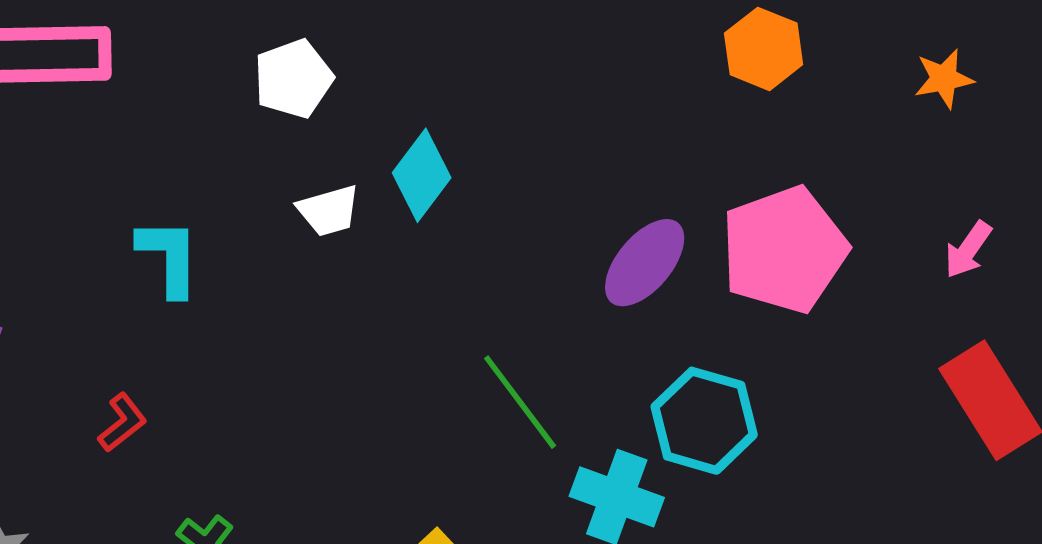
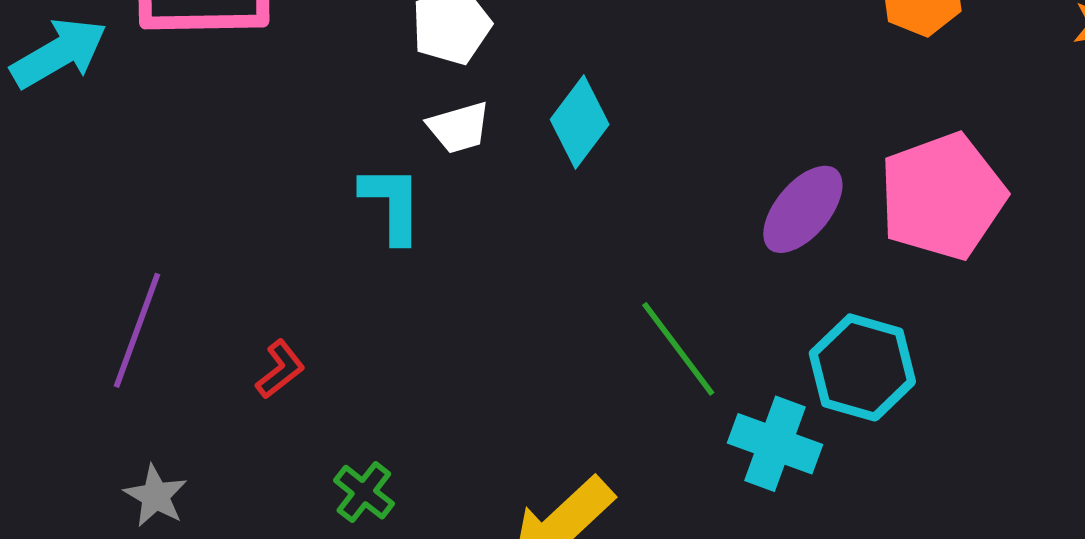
white trapezoid: (329, 211) -> (459, 128), moved
cyan L-shape: (169, 257) -> (392, 204), moved

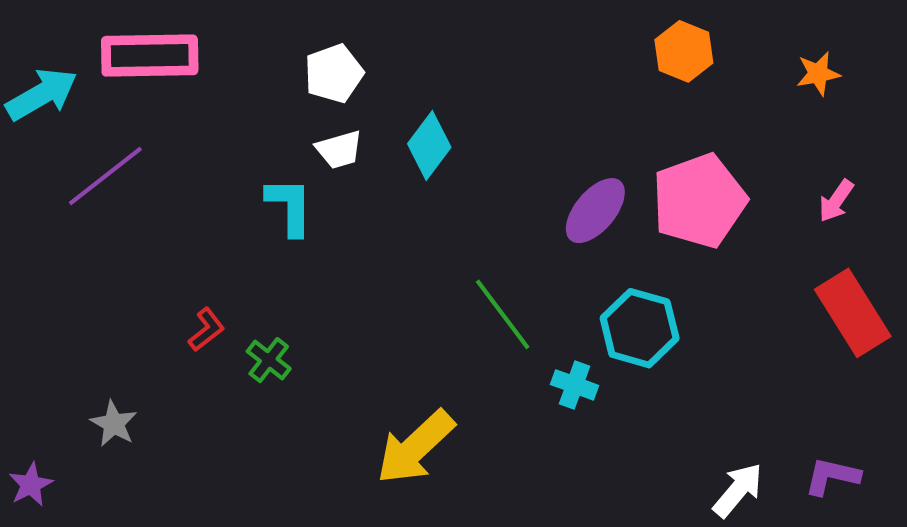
purple line: (137, 330) -> (105, 176), moved, turned 32
cyan cross: (775, 444) -> (575, 385), size x0.7
green cross: (364, 492) -> (269, 360), moved

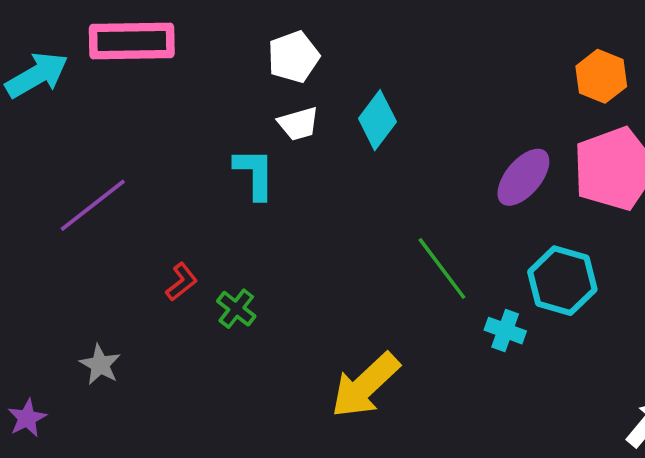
orange hexagon: (684, 51) -> (601, 76), moved
purple line: (105, 176) -> (93, 205), moved

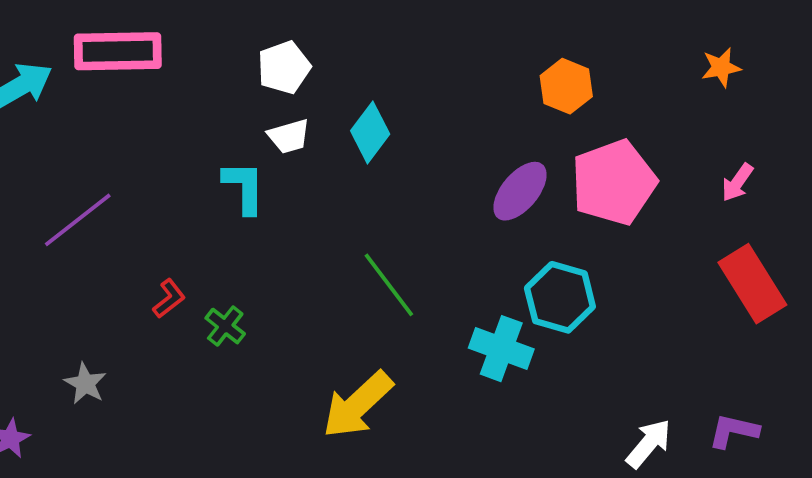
orange hexagon: (601, 76) -> (566, 86), moved
green line: (442, 268) -> (389, 285), moved
cyan cross: (505, 331) -> (501, 349), size x1.5

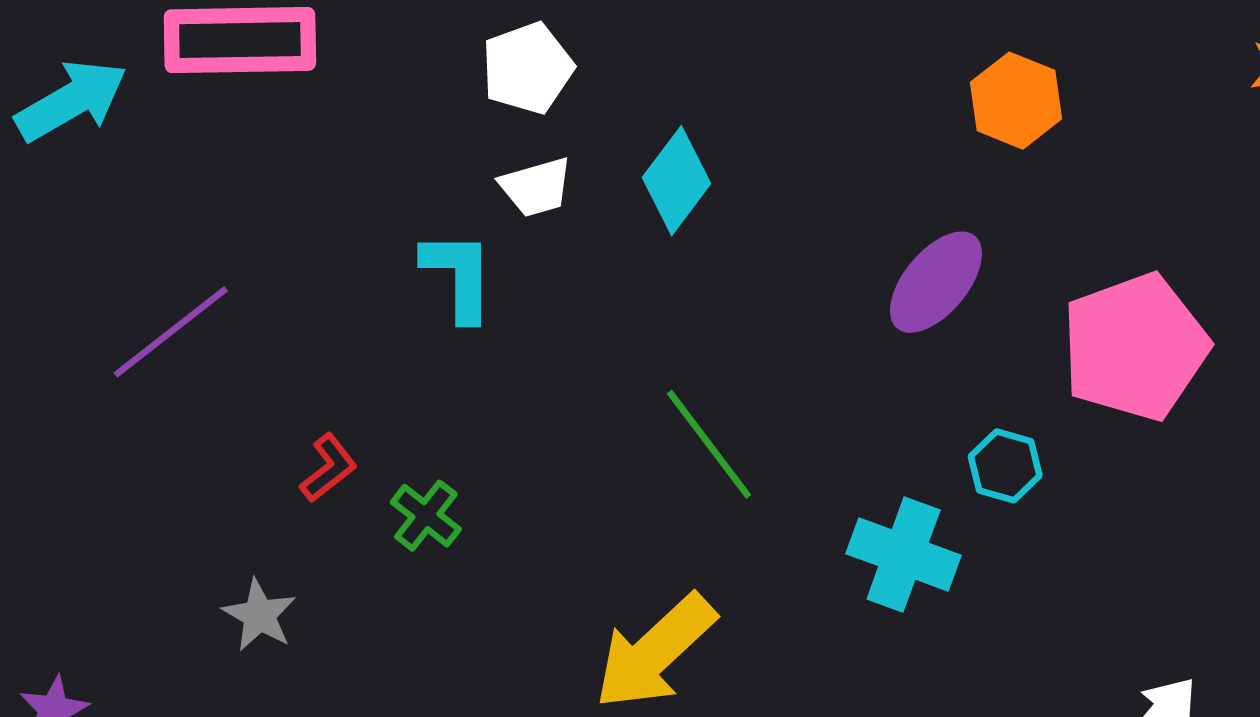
pink pentagon: (614, 182) -> (1135, 347), moved
cyan hexagon: (560, 297) -> (1005, 466), size x0.6
gray star: (85, 384) -> (259, 615), moved

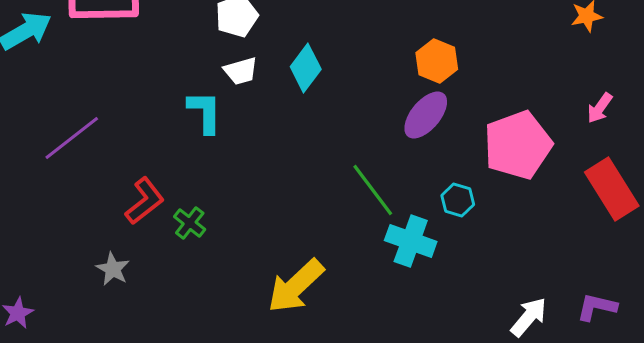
orange hexagon: (1016, 101) -> (437, 61), moved
green line: (709, 444) -> (373, 190), moved
red L-shape: (329, 468) -> (145, 201), size x1.5

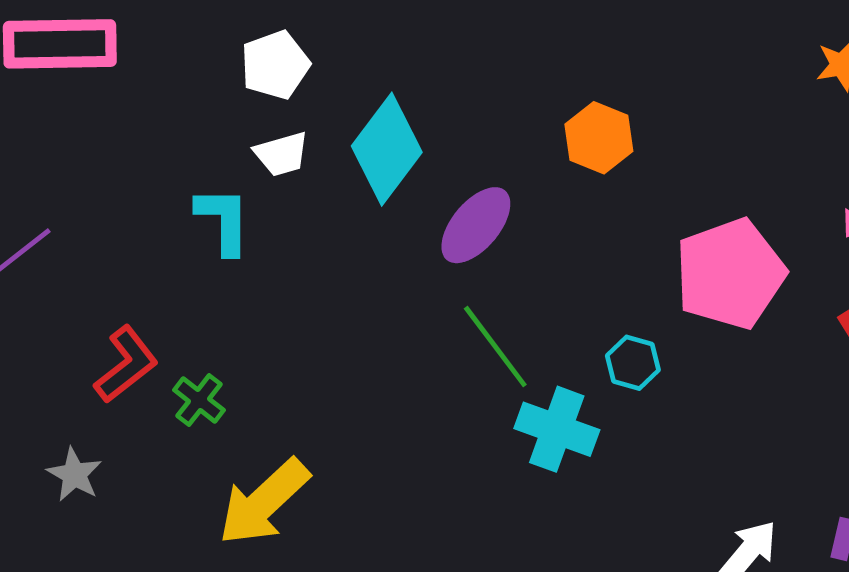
cyan diamond: (306, 68) -> (387, 149), size x1.4
purple ellipse: (426, 115) -> (476, 225), moved
yellow arrow: (296, 286) -> (264, 502), moved

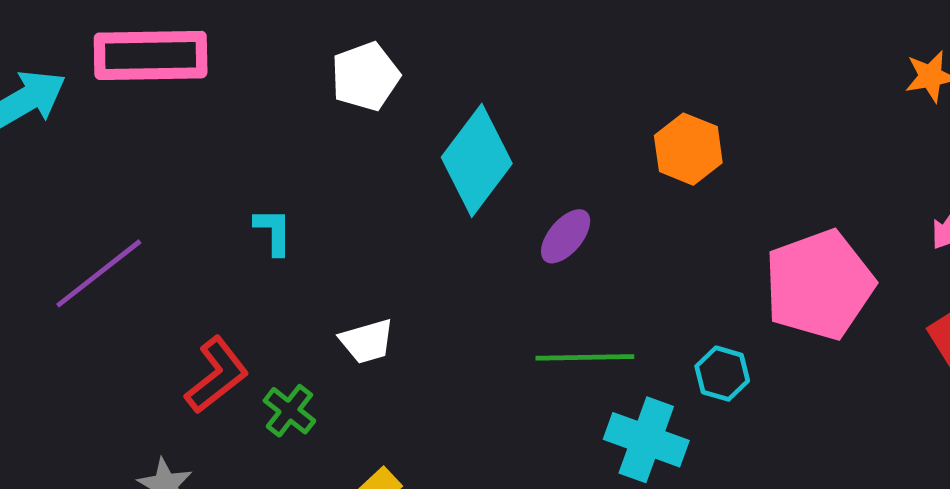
white trapezoid: (282, 154) -> (367, 341), moved
cyan L-shape: (223, 220) -> (273, 231), moved, size x0.7
purple ellipse: (476, 225) -> (566, 236), size x0.7
green line: (495, 347) -> (585, 357), turned -54

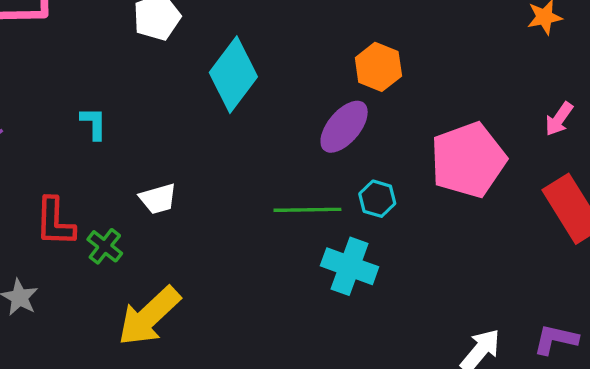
purple ellipse: (566, 236) -> (344, 127), moved, size x1.4
cyan hexagon: (722, 374) -> (377, 199), moved
red L-shape: (217, 375) -> (55, 222), turned 130

